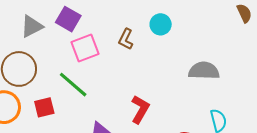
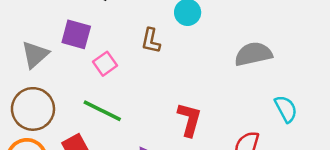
pink square: (85, 48) -> (105, 64), size x0.7

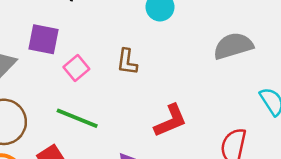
brown L-shape: (151, 41) -> (127, 62), moved
red L-shape: (189, 119) -> (171, 121), turned 56

